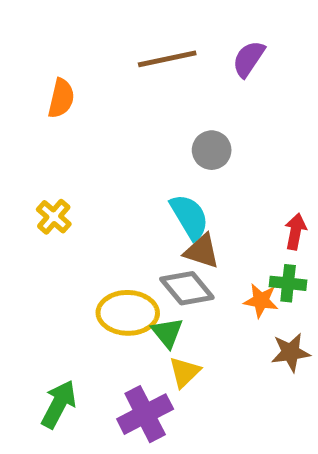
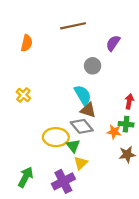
purple semicircle: (249, 59) -> (113, 43), moved

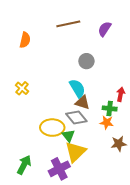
purple semicircle: (113, 43) -> (105, 29), moved
green cross: (126, 124) -> (110, 108), moved
yellow triangle: (81, 163) -> (75, 152), size x1.6

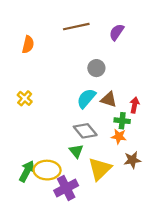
cyan semicircle: (77, 88) -> (86, 98), turned -108
brown triangle: (82, 102) -> (109, 99), moved
yellow ellipse: (52, 128) -> (47, 170), moved
yellow triangle: (75, 152) -> (100, 169), moved
green arrow: (24, 165) -> (27, 171), moved

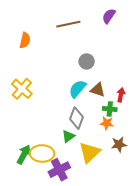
purple semicircle: (117, 32) -> (109, 16), moved
yellow cross: (25, 98) -> (22, 89), size x1.5
gray diamond: (85, 131) -> (76, 118), turned 60
green triangle: (76, 151) -> (68, 136), turned 32

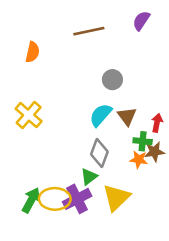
brown triangle: (98, 90) -> (127, 116), turned 35
brown star: (119, 144) -> (154, 152), moved
purple cross: (59, 170) -> (77, 199), moved

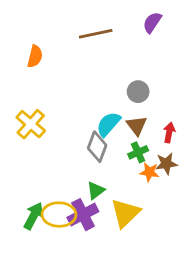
gray circle: (112, 80) -> (138, 92), moved
green cross: (143, 141) -> (138, 152), moved, turned -30
gray diamond: (99, 153) -> (97, 147), moved

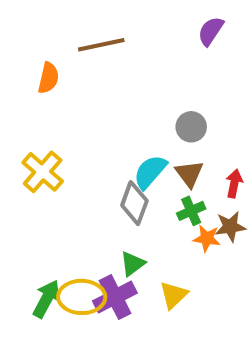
brown line: (96, 34) -> (101, 45), moved
yellow triangle: (125, 213) -> (174, 295), size x0.7

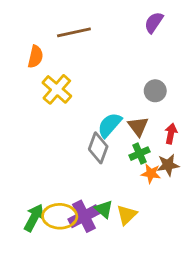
gray circle: (191, 127) -> (155, 91), moved
yellow cross: (43, 172) -> (57, 89), moved
green triangle: (133, 264) -> (104, 209), moved, turned -42

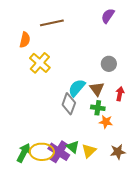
green cross: (140, 154) -> (98, 108), turned 32
brown star: (168, 165) -> (118, 152), moved
purple cross: (84, 216) -> (59, 152), turned -30

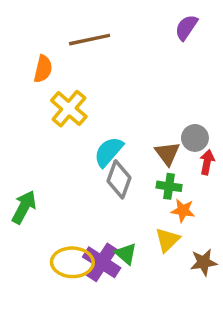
gray circle: (109, 64) -> (195, 138), moved
cyan semicircle: (77, 88) -> (109, 152), moved
yellow triangle: (89, 151) -> (167, 240), moved
green arrow: (24, 153) -> (24, 207), moved

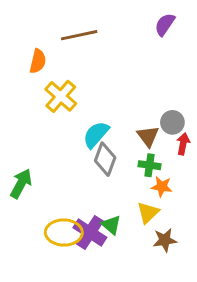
brown star: (204, 262) -> (165, 240), moved

